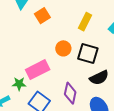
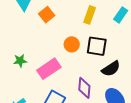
green star: (19, 84) -> (20, 61), moved

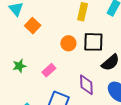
orange square: (47, 15) -> (33, 26), moved
pink rectangle: (49, 69) -> (49, 70), size x0.6

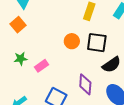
orange square: (33, 26) -> (18, 25), moved
pink rectangle: (49, 70) -> (42, 66), moved

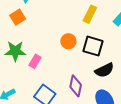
green star: (21, 59) -> (15, 51), size x1.5
pink rectangle: (42, 66) -> (35, 61), turned -32

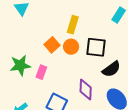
yellow rectangle: (90, 14) -> (73, 25), moved
orange square: (18, 17) -> (52, 45), moved

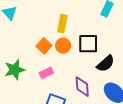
pink rectangle: (41, 72) -> (46, 73), moved, turned 48

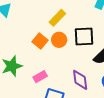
yellow rectangle: (62, 24) -> (57, 18), turned 36
pink rectangle: (46, 73) -> (40, 77), moved

